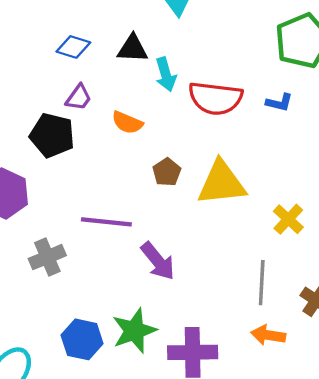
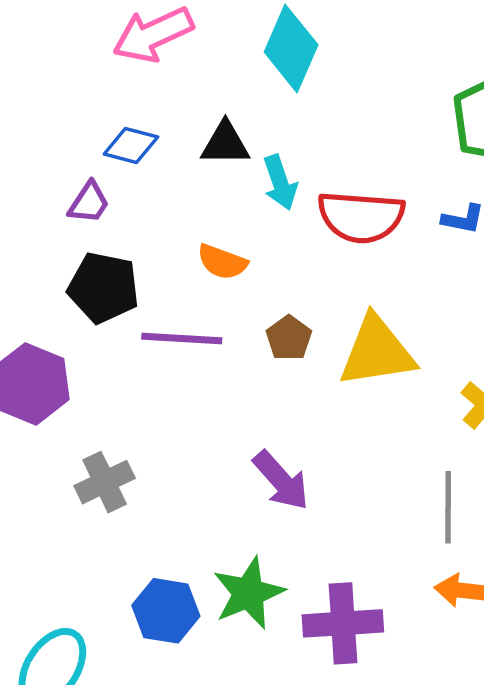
purple trapezoid: (79, 97) -> (89, 203), moved
purple line: (106, 222) -> (182, 338), moved

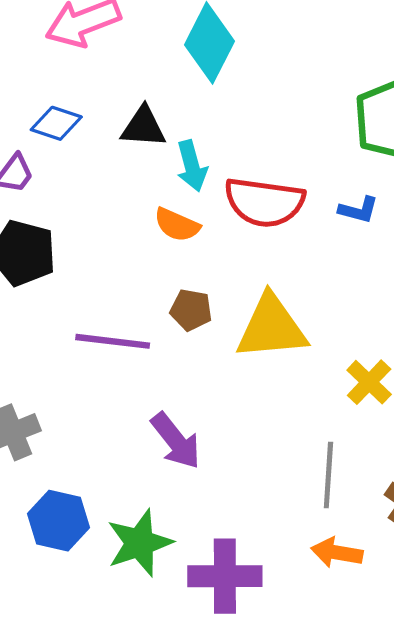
orange semicircle: (222, 262) -> (177, 225), moved
purple line: (182, 338) -> (113, 341), moved
brown pentagon: (289, 338) -> (191, 310), turned -30
blue hexagon: (166, 611) -> (59, 521), moved

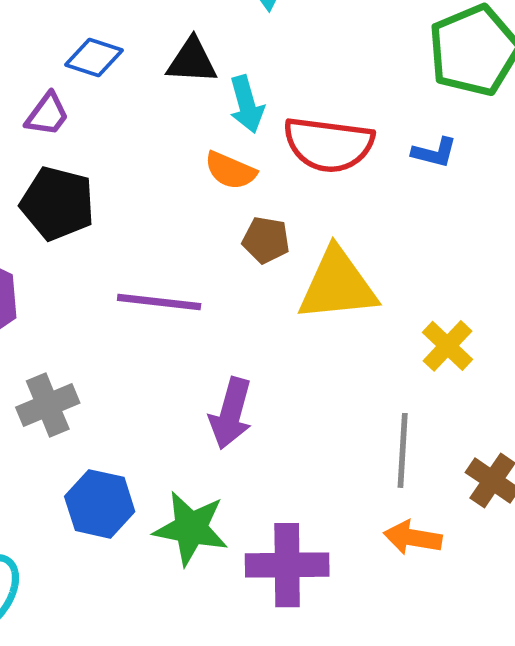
brown pentagon: (191, 310) -> (266, 240), moved
purple arrow: (176, 441) -> (231, 413), turned 54
green star: (139, 543) -> (191, 528), turned 30

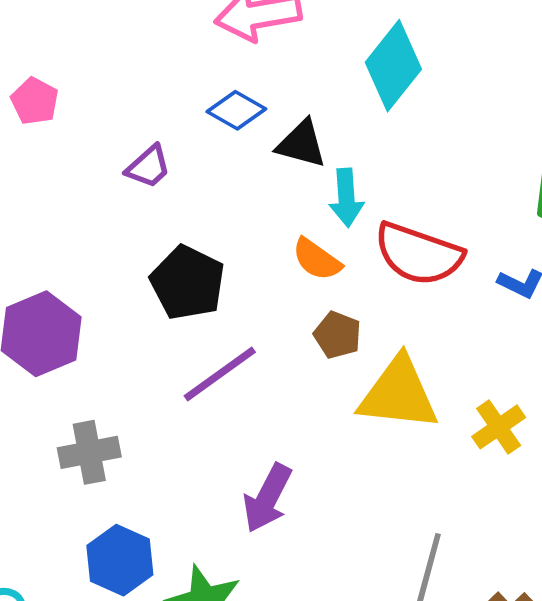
blue diamond: (94, 58) -> (236, 110), moved
black pentagon: (58, 203) -> (188, 283), moved
purple line: (159, 302) -> (220, 374), turned -54
yellow cross: (448, 346) -> (499, 427), moved

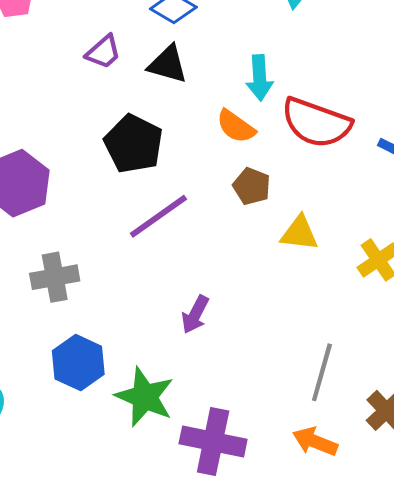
black triangle: (301, 144) -> (168, 64), moved
yellow triangle: (398, 394) -> (299, 233), size x0.6
purple arrow: (267, 498) -> (195, 314), size x0.7

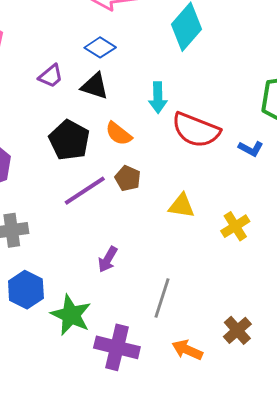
orange semicircle: (236, 126) -> (119, 134), moved
brown pentagon: (252, 186) -> (128, 178), moved
gray line: (322, 372) -> (162, 298), moved

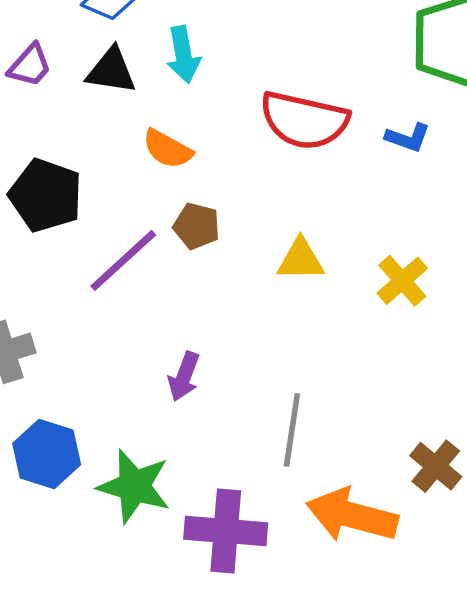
cyan arrow: (158, 98) -> (183, 55), moved
black pentagon: (69, 140) -> (46, 195), moved
orange arrow: (187, 350) -> (352, 515), size x1.6

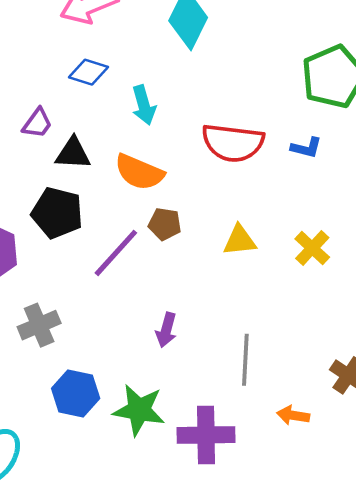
black triangle: (111, 71) -> (73, 153), moved
orange semicircle: (168, 149) -> (139, 172), size x1.4
orange arrow: (352, 515) -> (293, 415), size x0.5

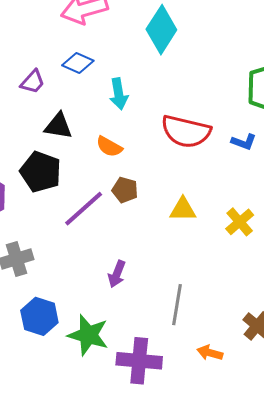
purple trapezoid: (37, 123) -> (33, 82), moved
orange semicircle: (139, 172) -> (109, 147), size x0.7

